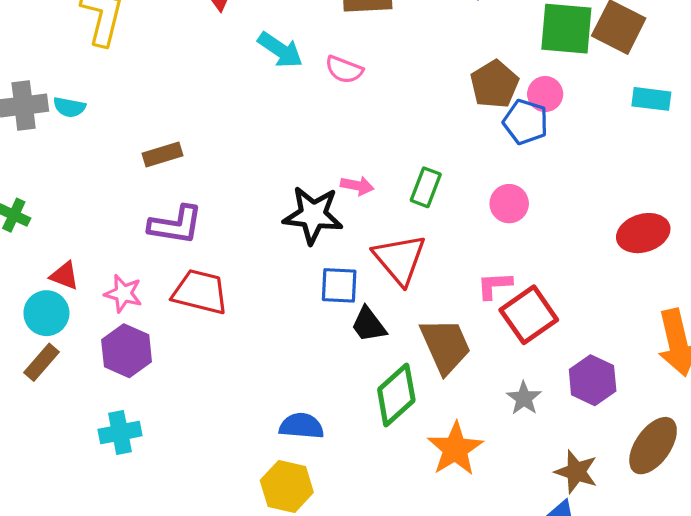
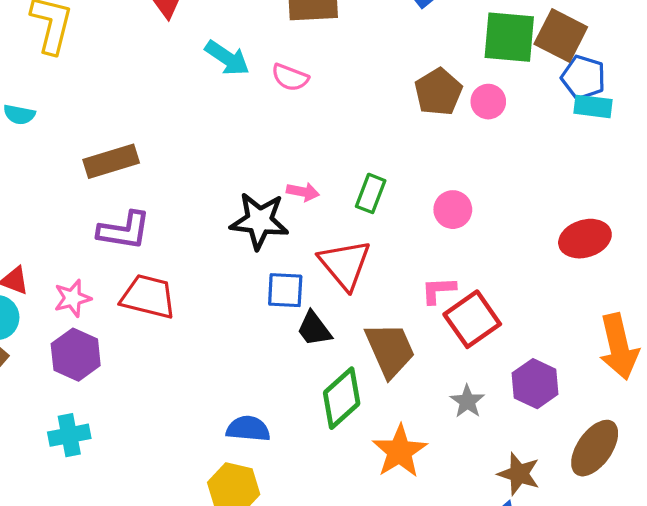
blue pentagon: (526, 122) -> (583, 77), moved
brown rectangle: (163, 155) -> (111, 161), size x1.4
pink star: (123, 294) -> (72, 298), turned -30

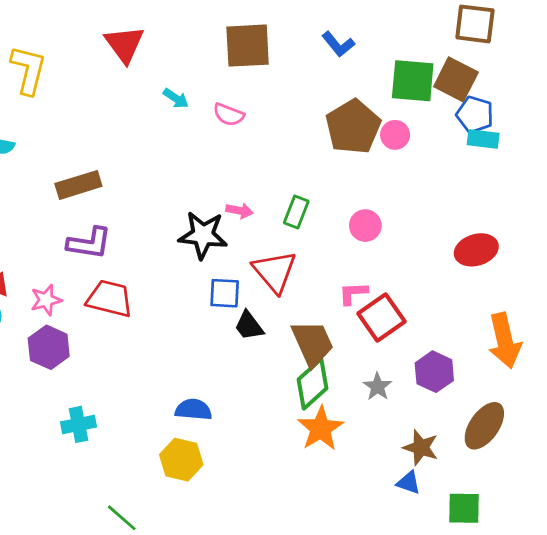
cyan arrow: (227, 58) -> (176, 98), size x0.7
brown pentagon: (438, 92) -> (353, 127), size x1.4
green diamond: (342, 398) -> (313, 384), moved
cyan cross: (69, 435) -> (78, 424), moved

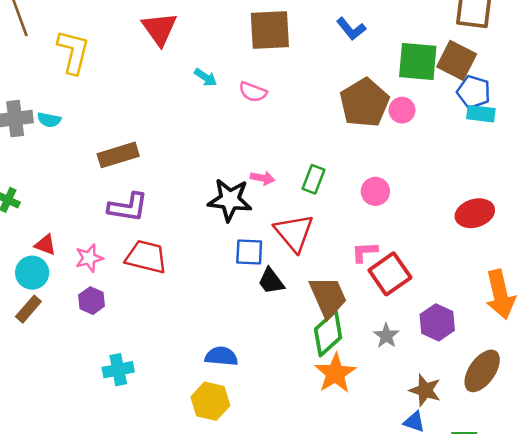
purple hexagon: (49, 347) -> (92, 301), size x0.7

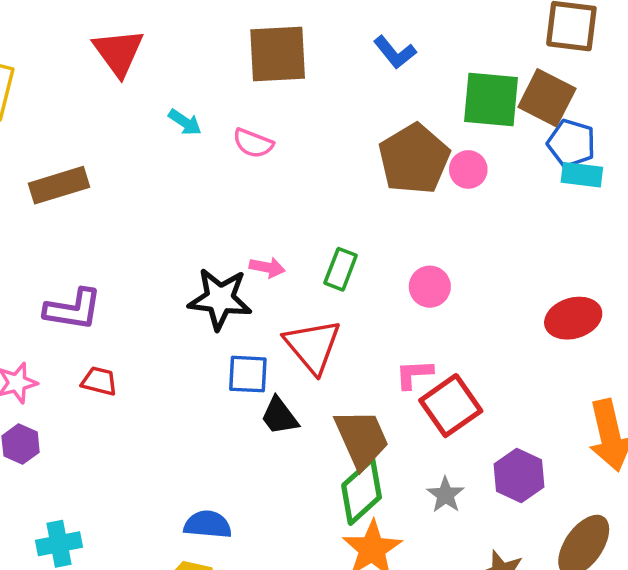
brown rectangle: (118, 155) -> (59, 185), moved
red trapezoid: (146, 257) -> (99, 381), size x0.6

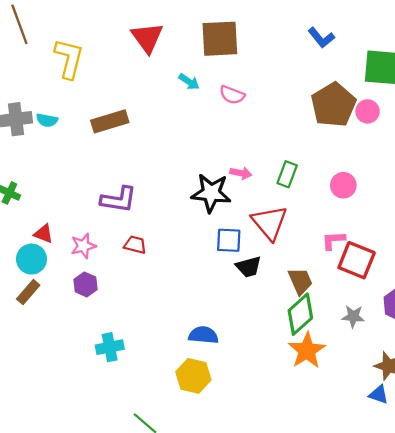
brown square: (278, 54) -> (220, 39), moved
red square: (451, 406) -> (357, 260), turned -33
black trapezoid: (279, 416) -> (249, 267), turned -68
brown trapezoid: (362, 439) -> (300, 281), size x0.7
gray star: (446, 495) -> (353, 316), turned -30

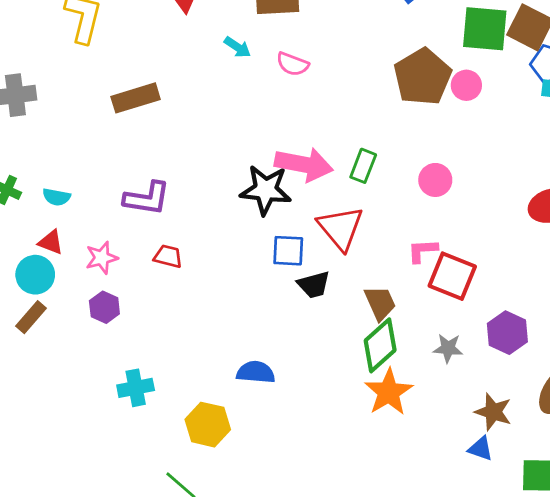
cyan semicircle: (47, 120) -> (56, 197), moved
pink arrow: (241, 173) -> (304, 164), size x2.0
yellow hexagon: (193, 376) -> (208, 425), moved

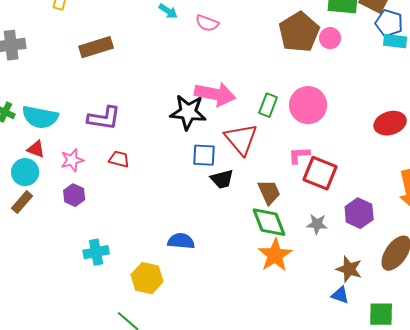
green rectangle: (363, 166) -> (268, 105), moved
pink circle: (435, 180) -> (308, 105), size x1.6
cyan semicircle: (56, 197) -> (40, 117), size x1.8
green diamond: (380, 345) -> (269, 222), turned -69

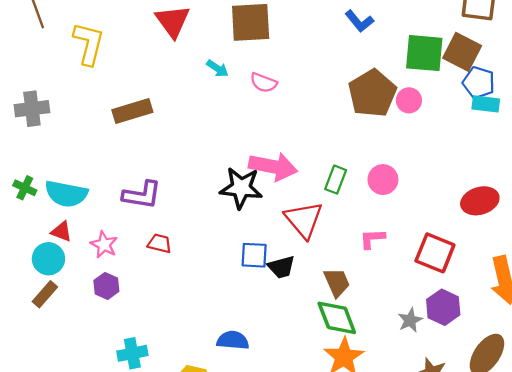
pink circle: (308, 105) -> (383, 180), size x0.7
blue square: (204, 155) -> (254, 255), moved
pink star: (72, 160) -> (104, 245), turned -30
red square: (320, 173) -> (435, 253), moved
gray star: (317, 224) -> (410, 320), moved, turned -30

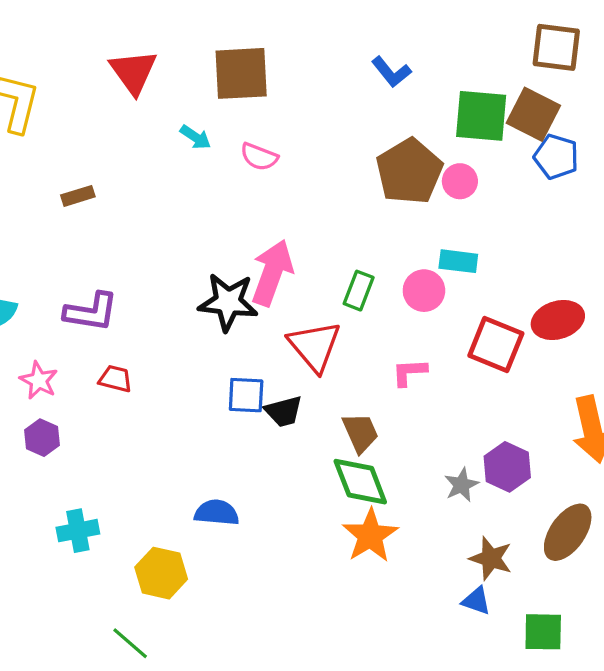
cyan rectangle: (486, 104) -> (458, 261), moved
brown rectangle: (132, 111) -> (78, 196), size x0.6
pink arrow: (273, 167) -> (272, 273), turned -81
red square: (435, 253) -> (496, 344), moved

